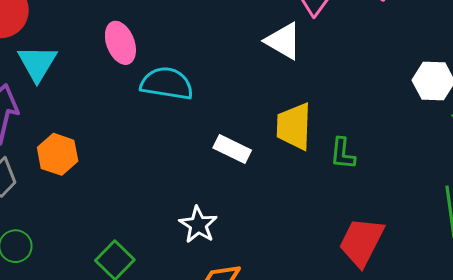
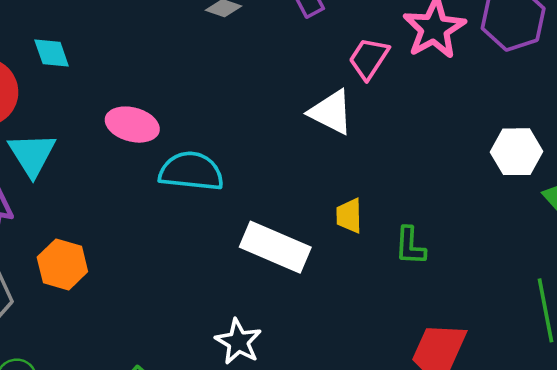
pink ellipse: (120, 43) -> (132, 125), turned -51
yellow trapezoid: (294, 126) -> (349, 216), size x0.6
white rectangle: (232, 149) -> (275, 247), size x1.5

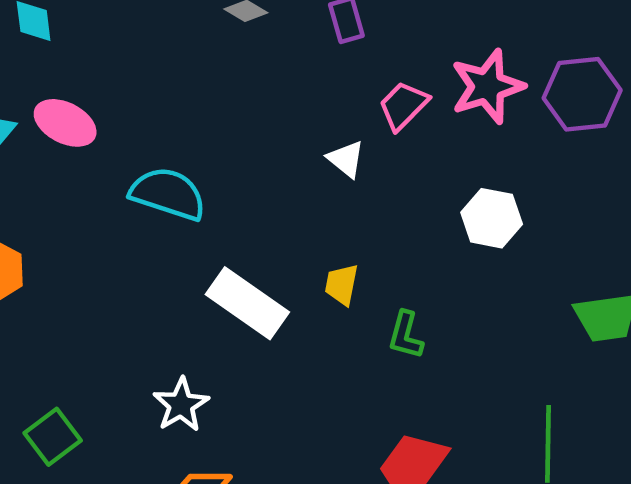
white triangle: (331, 112) -> (346, 159), size x0.7
pink ellipse: (132, 125) -> (65, 123), moved
white hexagon: (517, 152) -> (492, 218), moved

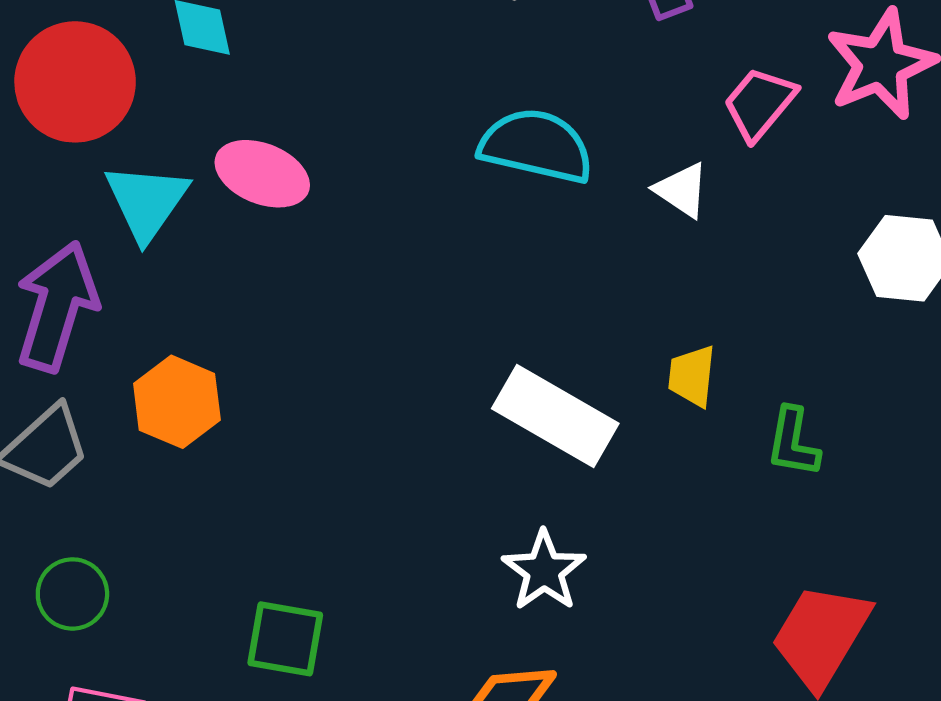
cyan semicircle: (168, 194) -> (536, 146), moved
white star: (181, 405) -> (544, 571), moved
green square: (53, 437) -> (285, 639), turned -38

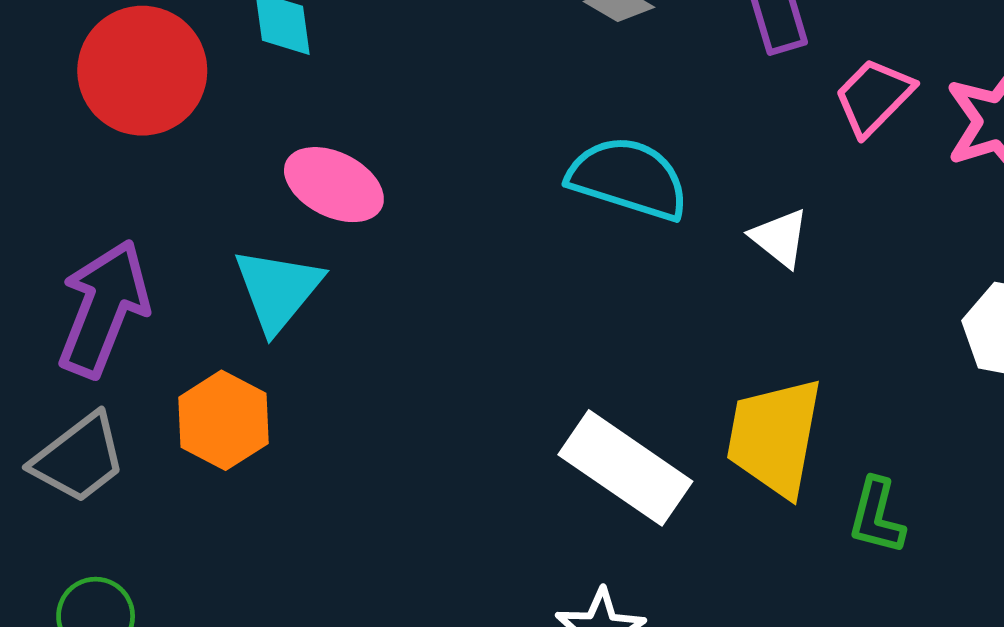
pink trapezoid: (760, 103) -> (874, 97), moved
cyan triangle: (147, 202) -> (278, 290), moved
yellow trapezoid: (692, 376) -> (774, 437), size x1.8

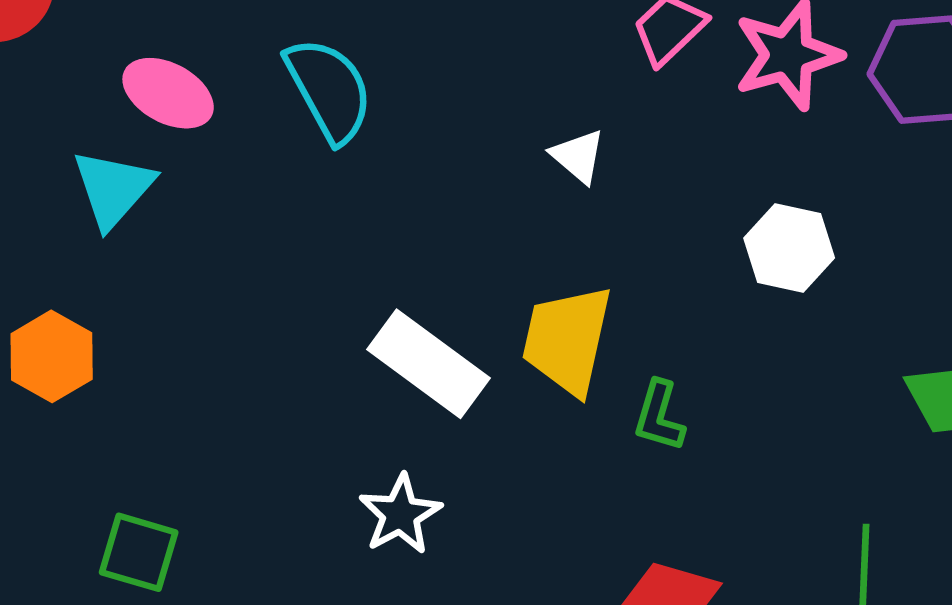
cyan semicircle: (628, 178) -> (329, 90), moved, turned 42
orange hexagon: (223, 420) -> (52, 356), moved

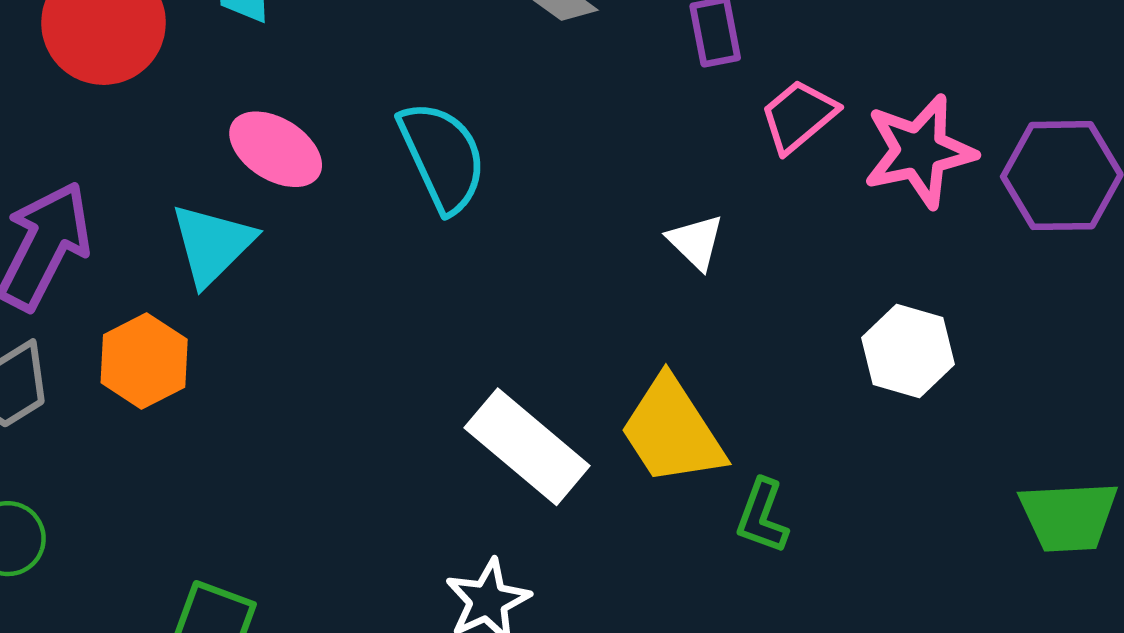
yellow trapezoid: (567, 340) -> (672, 431), turned -49
orange hexagon: (52, 356) -> (144, 361), moved

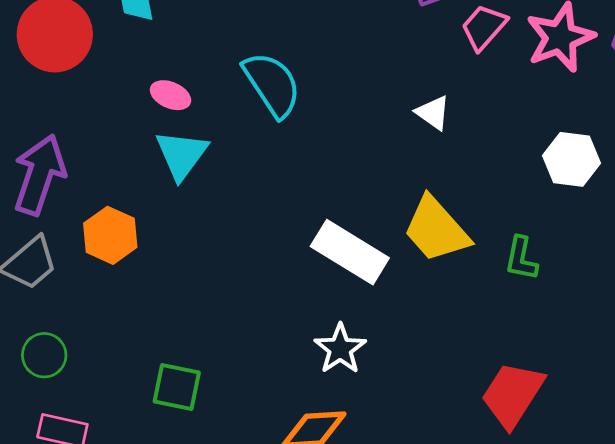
pink ellipse: (276, 149) -> (170, 95), size x0.7
cyan triangle: (212, 244) -> (182, 155), moved
green L-shape: (762, 516) -> (521, 258), moved

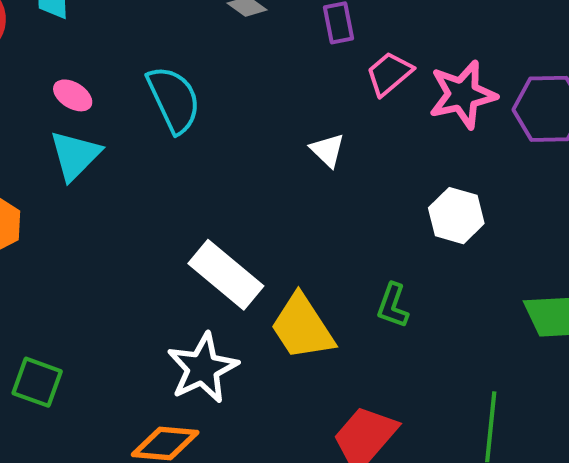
yellow trapezoid: (436, 229) -> (302, 327), moved
white star: (340, 349) -> (203, 368), size x1.4

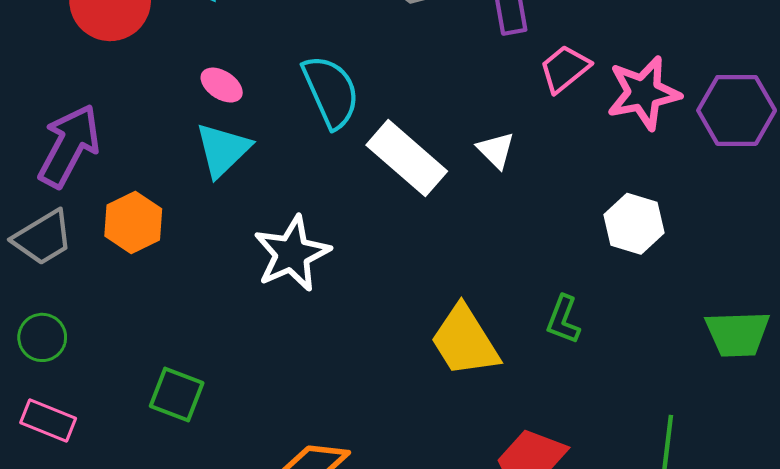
white rectangle: (226, 275) -> (407, 158), moved
white star: (203, 368) -> (292, 254), moved

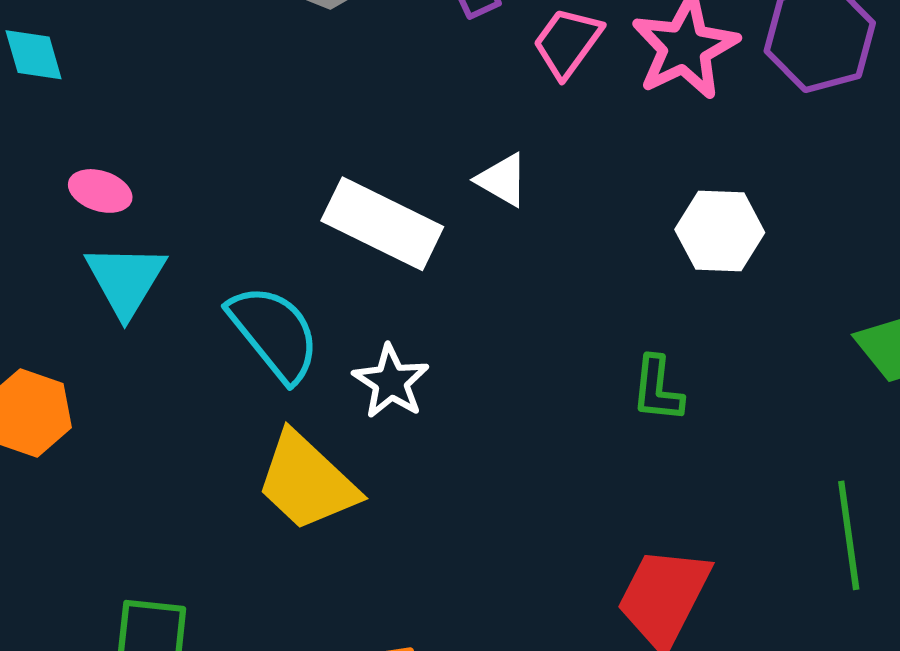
cyan semicircle: (331, 92) -> (274, 333), moved
white star: (292, 254) -> (391, 382), moved, size x0.7
yellow trapezoid: (465, 341) -> (307, 482), moved

